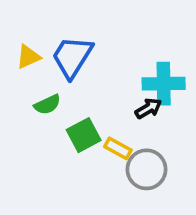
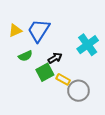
cyan cross: (164, 84) -> (88, 45), turned -35
black arrow: (148, 108) -> (55, 58), moved

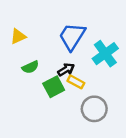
blue trapezoid: (39, 30) -> (72, 36), moved
yellow rectangle: (63, 79) -> (76, 82), moved

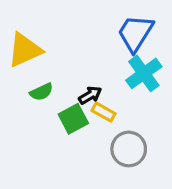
yellow triangle: (18, 36) -> (25, 50), size x1.6
blue trapezoid: (72, 36) -> (135, 33), moved

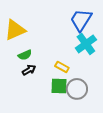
black arrow: (90, 95) -> (29, 70), moved
green square: (73, 119) -> (59, 86), moved, turned 30

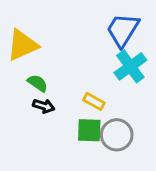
green semicircle: (25, 55) -> (38, 83), turned -120
black arrow: (29, 70) -> (44, 106), turned 48

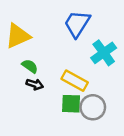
blue trapezoid: (123, 30) -> (77, 24), moved
yellow rectangle: (94, 101) -> (75, 81), size x1.5

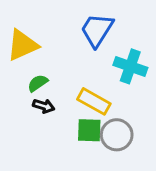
cyan cross: (104, 53) -> (130, 66), turned -35
green semicircle: (30, 66) -> (38, 83), turned -70

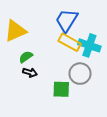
yellow rectangle: (94, 101) -> (70, 42), moved
gray circle: (117, 135) -> (80, 74), moved

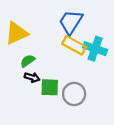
gray circle: (80, 74) -> (74, 94), moved
green square: (61, 89) -> (50, 87), moved

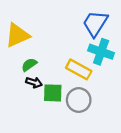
blue trapezoid: (71, 22) -> (95, 23), moved
yellow rectangle: (74, 45) -> (79, 69), moved

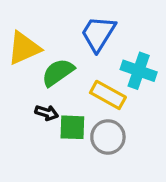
blue trapezoid: (95, 23) -> (98, 34), moved
green semicircle: (29, 65) -> (58, 72), moved, size x1.5

